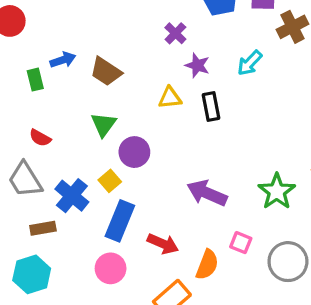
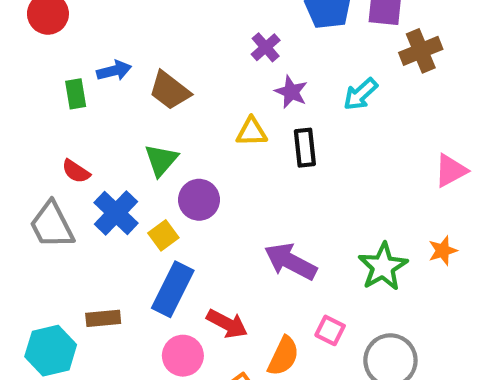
blue cross: (72, 196) -> (116, 213), moved
brown rectangle: (43, 228) -> (103, 318), moved
pink circle: (111, 268) -> (183, 356), moved

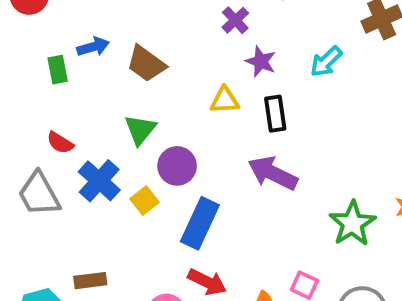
purple arrow: (291, 261) -> (273, 173), moved
blue rectangle: (173, 289) -> (200, 223), moved

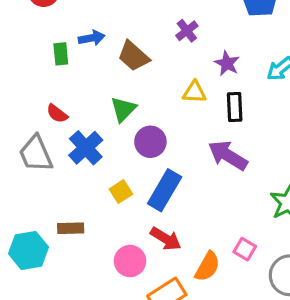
purple cross: (235, 20) -> (187, 31), moved
yellow square: (144, 200) -> (121, 192), moved

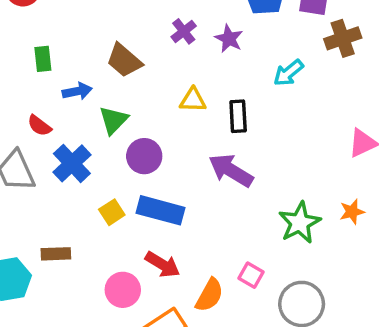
blue arrow: (92, 38) -> (77, 91), moved
purple star: (227, 63) -> (229, 39), moved
blue rectangle: (165, 190) -> (161, 210), turned 75

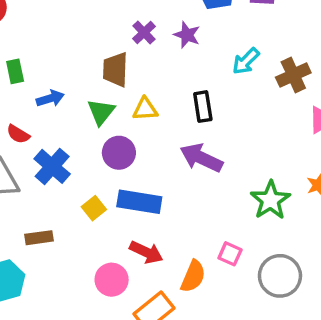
brown cross: (343, 38) -> (293, 75), moved
brown trapezoid: (124, 60) -> (115, 70), moved, turned 57
yellow triangle: (193, 100) -> (145, 109), moved
green triangle: (113, 120) -> (101, 112), moved
brown rectangle: (56, 254) -> (39, 238), moved

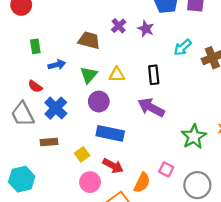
brown trapezoid: (115, 70) -> (89, 40), moved, turned 100
yellow square: (94, 208) -> (82, 154), moved
brown rectangle: (39, 238) -> (49, 142), moved

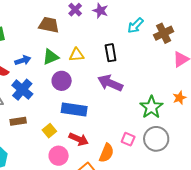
blue arrow: (57, 65) -> (23, 60), moved
green triangle: (89, 75) -> (51, 57), turned 30
gray circle: (197, 185) -> (156, 139), moved

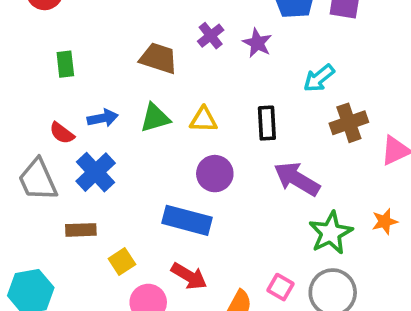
brown cross: (164, 33) -> (349, 123), moved
purple circle: (62, 81) -> (215, 174), moved
purple arrow: (110, 83) -> (297, 179), moved
yellow square: (49, 131) -> (122, 262), moved

